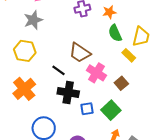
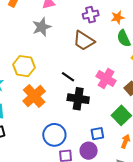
yellow hexagon: (25, 51) -> (24, 66), moved
brown trapezoid: (80, 53) -> (84, 41), moved
blue square: (87, 109) -> (97, 134), moved

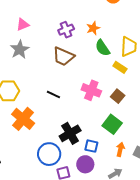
black cross: (78, 99) -> (70, 133), moved, turned -30
blue square: (97, 134) -> (91, 146), turned 32

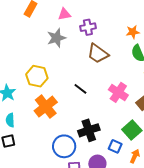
purple cross: (66, 30) -> (88, 27), moved
blue square: (91, 146) -> (115, 146), moved

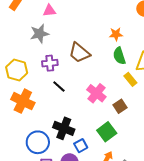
purple cross: (88, 27) -> (50, 63), moved
orange cross: (46, 107) -> (23, 101), turned -30
black cross: (89, 130) -> (64, 128), turned 35
blue square: (115, 146) -> (81, 146), moved, turned 32

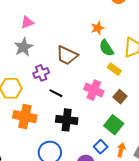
yellow rectangle: (130, 79) -> (114, 69), moved
black cross: (64, 128) -> (67, 120), moved
blue square: (81, 146) -> (101, 147), moved

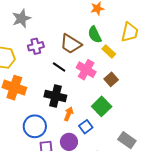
green semicircle: (106, 48) -> (95, 35), moved
brown trapezoid: (67, 55) -> (71, 44), moved
black line: (56, 93) -> (59, 67), moved
orange arrow: (121, 150) -> (69, 114), moved

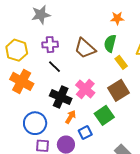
green semicircle: (95, 35) -> (110, 43), turned 30
black line: (59, 67) -> (55, 67), moved
pink cross: (86, 70) -> (85, 89), moved
brown square: (111, 79) -> (119, 90), size x1.5

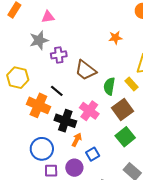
green semicircle: (110, 43) -> (109, 86), moved
purple cross: (50, 45) -> (59, 55), moved
yellow rectangle: (121, 62) -> (132, 84), moved
orange cross: (22, 81) -> (38, 105), moved
green square: (104, 115) -> (125, 137), moved

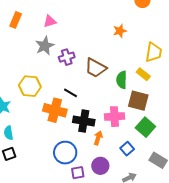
brown square: (122, 109) -> (138, 101), turned -30
pink cross: (89, 111) -> (115, 117), moved, turned -30
blue square: (93, 154) -> (127, 149), moved

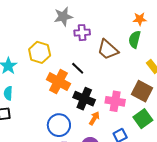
green semicircle: (122, 80) -> (135, 39), moved

